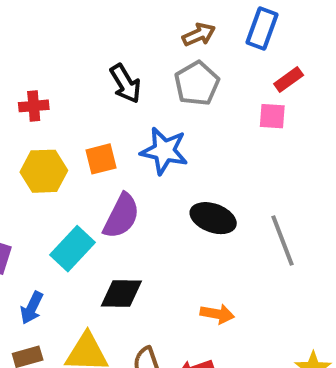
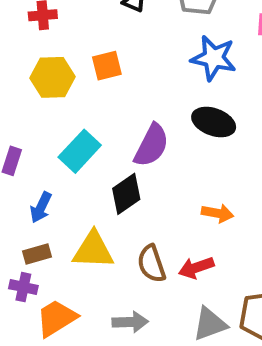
blue star: (164, 151) -> (214, 58), moved
purple semicircle: (121, 216) -> (152, 145), moved
black diamond: (121, 294) -> (126, 194), turned -36

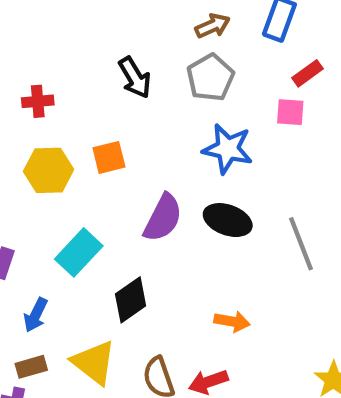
purple semicircle: (152, 145) -> (163, 218), moved
yellow triangle: (93, 250) -> (94, 362), turned 36

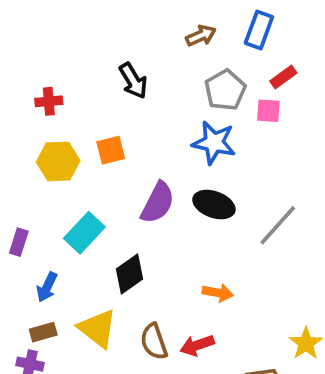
gray pentagon: (210, 78) -> (225, 90), moved
gray line: (301, 244) -> (278, 225), turned 63

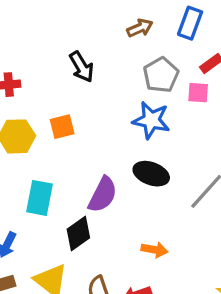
purple semicircle: (158, 203) -> (103, 195), moved
cyan rectangle: (84, 233) -> (40, 198), turned -32

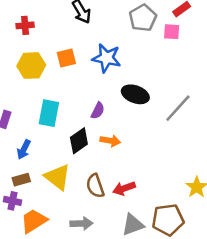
blue star: (151, 120) -> (106, 58), moved
purple semicircle: (103, 195) -> (98, 111), size x0.6
orange arrow: (154, 250) -> (110, 141), moved

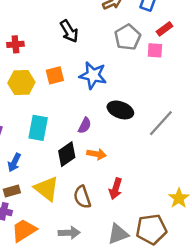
red arrow: (124, 188) -> (116, 189), moved, turned -54

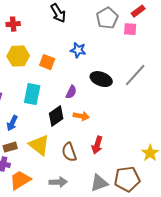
orange square: (55, 75) -> (47, 62), moved, turned 35
blue star: (93, 75) -> (78, 50), size x0.7
gray line: (161, 123) -> (135, 75), moved

